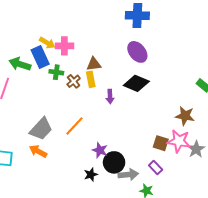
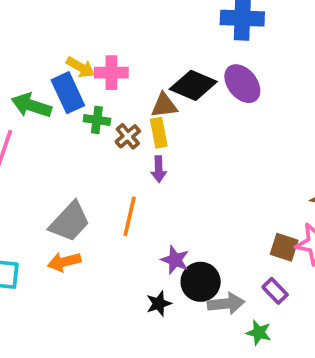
black diamond: (136, 83) -> (193, 85), moved
purple arrow: (110, 97) -> (159, 169), moved
orange line: (75, 126) -> (130, 216), turned -30
orange arrow: (38, 151) -> (64, 262), turned -42

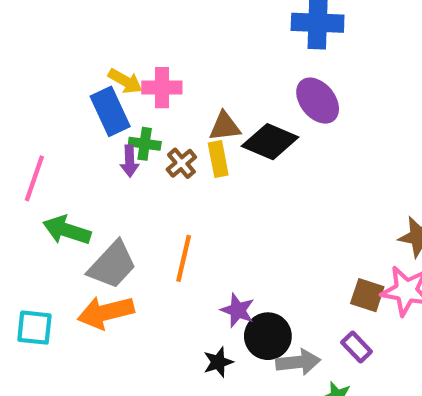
black diamond: (193, 85) -> (270, 142), moved
green arrow: (31, 105) -> (67, 230), moved
purple arrow: (159, 169) -> (130, 161), moved
orange arrow: (64, 262) -> (106, 312), size x1.4

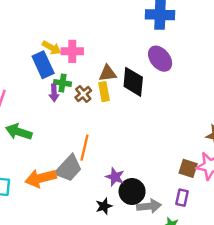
black diamond: (270, 142) -> (133, 82), turned 72
gray trapezoid: (112, 265) -> (69, 168), moved
purple rectangle: (357, 347) -> (182, 198), turned 56

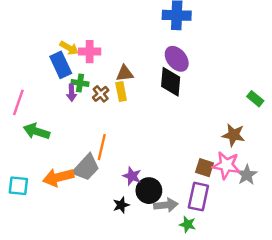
black diamond: (133, 82) -> (171, 82), moved
purple rectangle: (182, 198) -> (198, 197), size x1.6

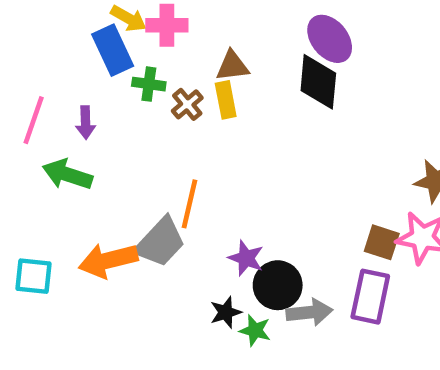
purple arrow: (72, 93) -> (86, 122), moved
green star: (188, 224) -> (255, 330), moved

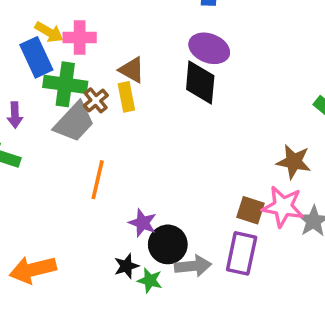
purple ellipse: (330, 39) -> (209, 48), turned -30
brown triangle: (232, 66) -> (132, 70), turned 36
green cross: (149, 84) -> (65, 84), size x1.6
gray trapezoid: (160, 242) -> (74, 122), moved
orange arrow: (108, 260) -> (33, 270), moved

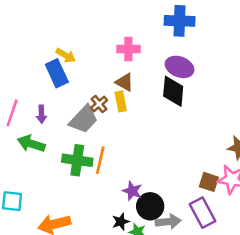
pink cross: (80, 38) -> (128, 49), moved
green cross: (65, 84) -> (77, 160), moved
purple rectangle: (242, 253) -> (203, 213), turned -40

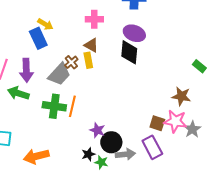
purple arrow: (41, 114) -> (26, 70), size x1.6

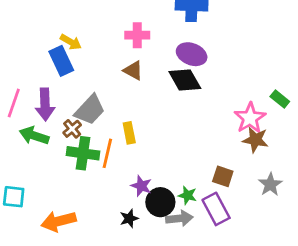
black diamond: (129, 52) -> (185, 80), turned -35
yellow rectangle: (88, 60) -> (129, 133), moved
brown cross: (71, 62) -> (72, 129), moved
pink star: (175, 121) -> (250, 118), moved, turned 30
green star: (101, 162) -> (188, 195), moved

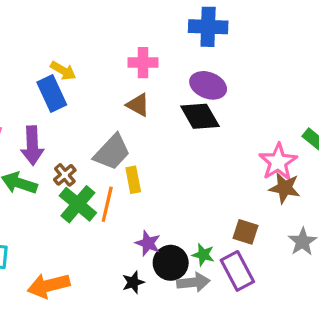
gray trapezoid: (90, 110) -> (112, 152), moved
green cross: (83, 153) -> (78, 204), turned 32

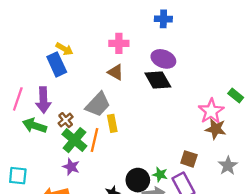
blue cross: (208, 27) -> (163, 19), size x0.7
purple star: (148, 243) -> (71, 167), moved

